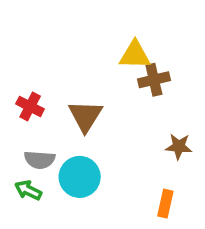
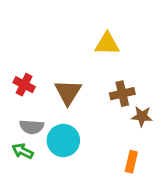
brown cross: (154, 80) -> (122, 94), moved

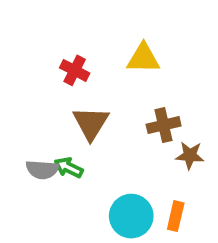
red cross: (24, 85) -> (75, 70), moved
cyan circle: (63, 140) -> (131, 216), moved
green arrow: (23, 151) -> (69, 168), moved

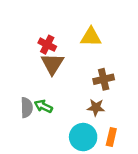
brown triangle: (91, 123) -> (52, 64), moved
brown star: (190, 155) -> (96, 107), moved
gray semicircle: (42, 170) -> (27, 107), turned -96

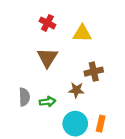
red cross: (47, 45) -> (47, 23), moved
green arrow: (43, 106) -> (47, 102), moved, turned 147
brown star: (96, 107) -> (76, 90), moved

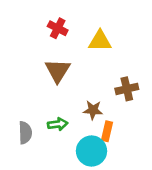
brown cross: (94, 72) -> (127, 89), moved
gray semicircle: (24, 97) -> (25, 133), moved
orange rectangle: (101, 124) -> (107, 131), moved

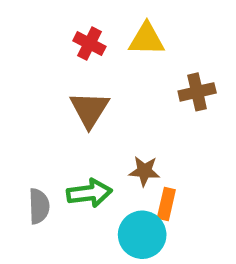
yellow triangle: (100, 41) -> (147, 39), moved
brown cross: (127, 89) -> (197, 92), moved
green arrow: (58, 124) -> (89, 193), size x1.4

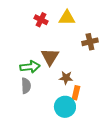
brown triangle: (89, 110) -> (50, 57), moved
green arrow: (89, 193) -> (30, 67), moved
gray semicircle: (39, 206) -> (26, 86), moved

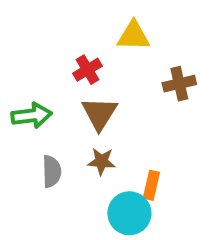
red cross: (41, 20) -> (88, 70), moved, turned 32
green arrow: (30, 67) -> (32, 116), moved
brown star: (66, 78) -> (101, 161), moved

